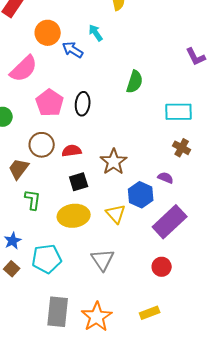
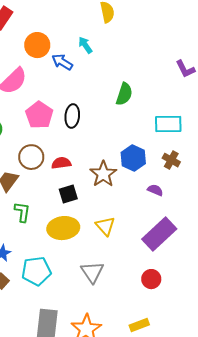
blue hexagon: (141, 195) -> (133, 158), moved

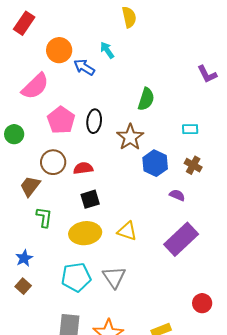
cyan rectangle: (168, 124) -> (190, 129), size x0.6
brown star: (103, 174) -> (130, 137), moved
yellow triangle: (105, 226) -> (127, 231), turned -30
cyan pentagon: (36, 271) -> (76, 277), moved
red circle: (151, 279) -> (202, 303), moved

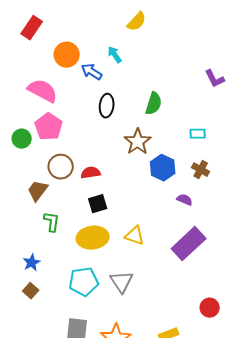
yellow semicircle: (129, 17) -> (137, 22), turned 55
pink semicircle: (35, 86) -> (43, 91), turned -108
pink pentagon: (61, 120) -> (49, 127), moved
black ellipse: (94, 121) -> (107, 106), moved

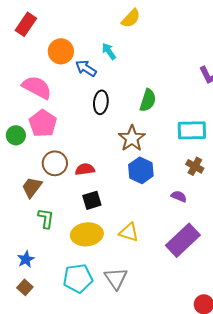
cyan rectangle: (198, 134) -> (192, 130), size x1.8
blue hexagon: (163, 168) -> (141, 170), moved

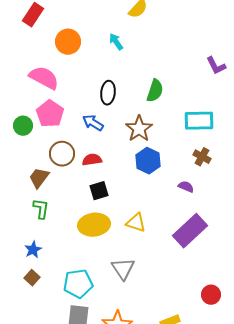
blue arrow: (86, 68) -> (93, 123), moved
green L-shape: (46, 218) -> (41, 209), moved
cyan pentagon: (78, 278) -> (78, 284), moved

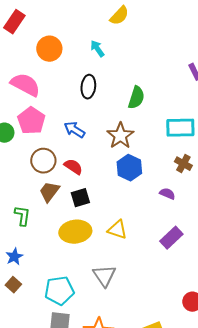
black ellipse: (108, 93) -> (88, 87), moved
red semicircle: (92, 160) -> (73, 167), turned 42
brown trapezoid: (39, 178) -> (49, 192), moved
purple rectangle: (190, 231) -> (171, 238), size x0.7

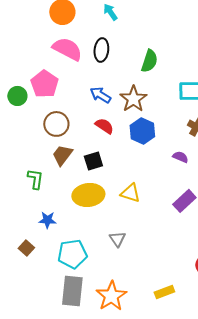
pink semicircle: (25, 85) -> (67, 49), moved
blue arrow: (74, 130) -> (100, 95), moved
red semicircle: (73, 167) -> (104, 126), moved
blue star: (14, 257) -> (47, 220), moved, turned 30
gray triangle: (104, 276) -> (117, 239), size x0.7

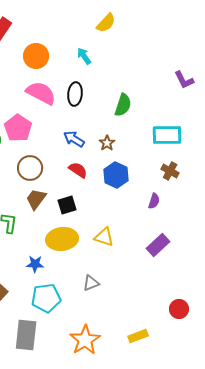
brown star: (133, 99) -> (107, 143), size x0.6
purple semicircle: (180, 157) -> (154, 201), turned 84
blue star: (47, 220) -> (35, 264), moved
gray triangle: (117, 239) -> (91, 283), turned 42
gray rectangle: (72, 291) -> (26, 335), moved

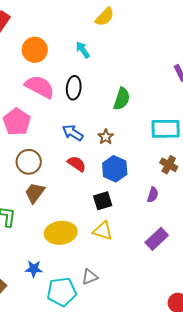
black square: (67, 205) -> (103, 201), moved
blue star: (35, 264) -> (34, 269), moved
cyan pentagon: (46, 298) -> (62, 292), moved

